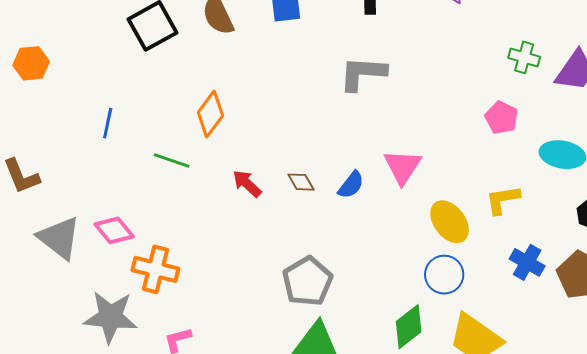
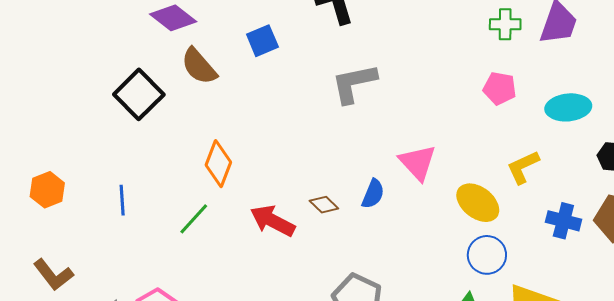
orange hexagon: (31, 63) -> (47, 190), moved
green line: (172, 161) -> (194, 219), turned -51
red arrow: (247, 184) -> (272, 221), size x1.4

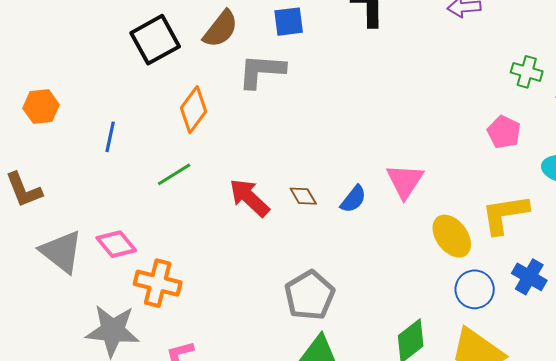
brown semicircle: (199, 66) -> (221, 29), turned -117
gray L-shape: (354, 83) -> (261, 71), moved
orange diamond: (218, 164) -> (193, 110), moved
yellow L-shape: (523, 167) -> (505, 214), size x1.4
blue circle: (487, 255) -> (475, 289), moved

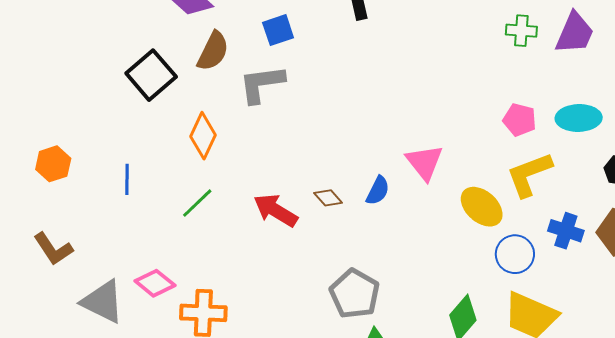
pink pentagon: (504, 132) -> (520, 120), moved

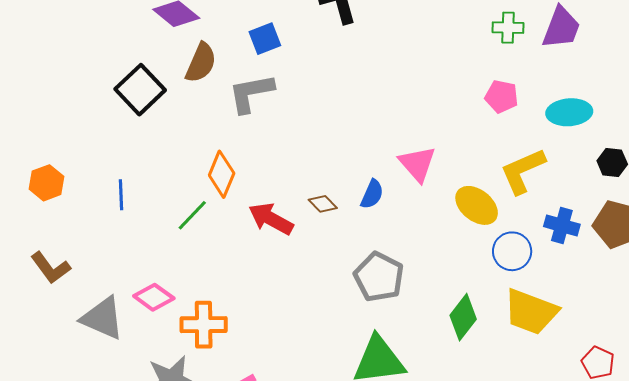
pink pentagon: (520, 120) -> (501, 97), moved
orange diamond: (203, 136) -> (222, 174), moved
gray pentagon: (355, 294) -> (379, 277), moved

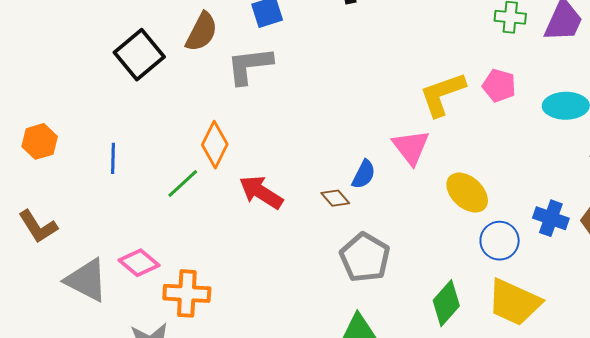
yellow L-shape: (523, 171) -> (442, 94), moved
brown diamond: (323, 204) -> (335, 198), moved

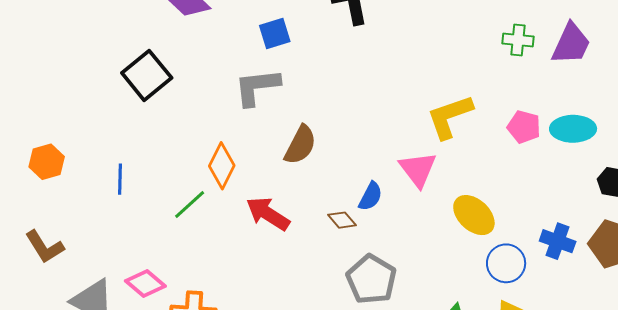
brown semicircle: (202, 32) -> (300, 145), moved
pink pentagon: (499, 86) -> (524, 127), moved

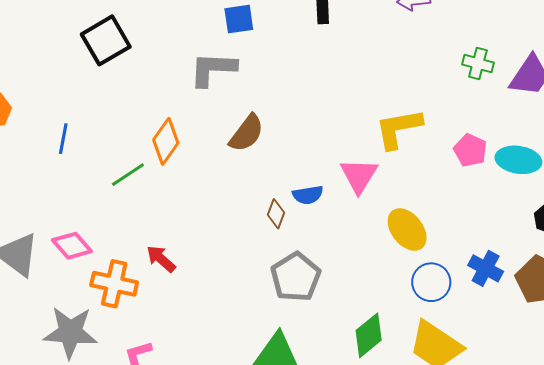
blue semicircle: (370, 196) -> (308, 195), turned 44
red arrow: (268, 214) -> (161, 259), moved, size x0.7
brown diamond: (342, 220) -> (276, 214), turned 52

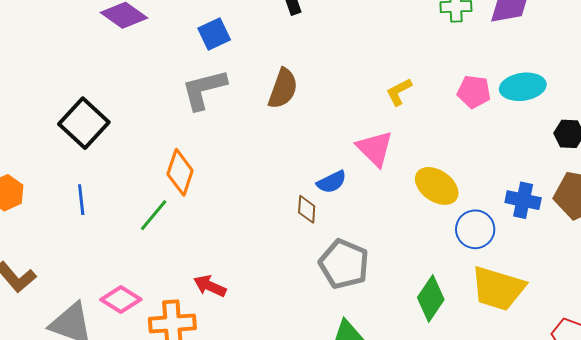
black square: (106, 40) -> (84, 123), moved
yellow L-shape: (399, 128) -> (399, 92), size x0.6
brown semicircle: (247, 133) -> (283, 89), moved

